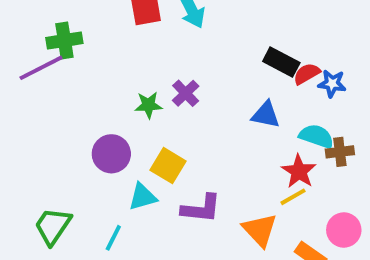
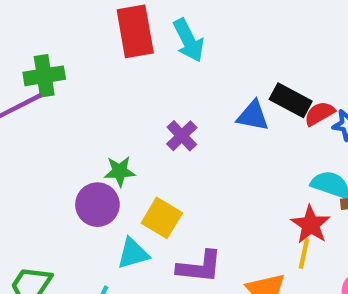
green star: (148, 105) -> (120, 171), moved
blue triangle: (266, 115) -> (253, 116), moved
yellow line: (293, 197) -> (304, 253), turned -48

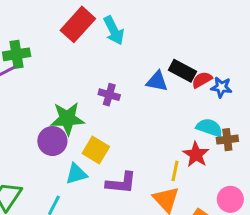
red rectangle: (135, 31) -> (78, 24), turned 52
purple cross: (182, 136) -> (109, 95), turned -30
green star: (120, 171) -> (67, 119), size x1.6
yellow line: (304, 253) -> (175, 171), moved

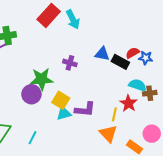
black rectangle: (182, 71) -> (120, 62), moved
cyan triangle: (76, 174) -> (64, 113), moved
purple L-shape: (121, 183) -> (85, 109), moved

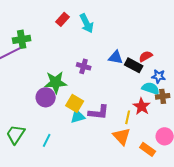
red rectangle: (49, 15) -> (63, 19), size x0.6
blue star: (146, 58) -> (159, 76), moved

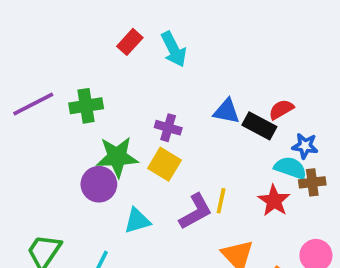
green cross: (22, 39) -> (86, 106), moved
yellow square: (75, 103) -> (165, 164), moved
purple L-shape: (99, 112) -> (196, 212), turned -35
cyan triangle: (78, 116) -> (137, 221), moved
yellow line: (128, 117) -> (221, 201), moved

